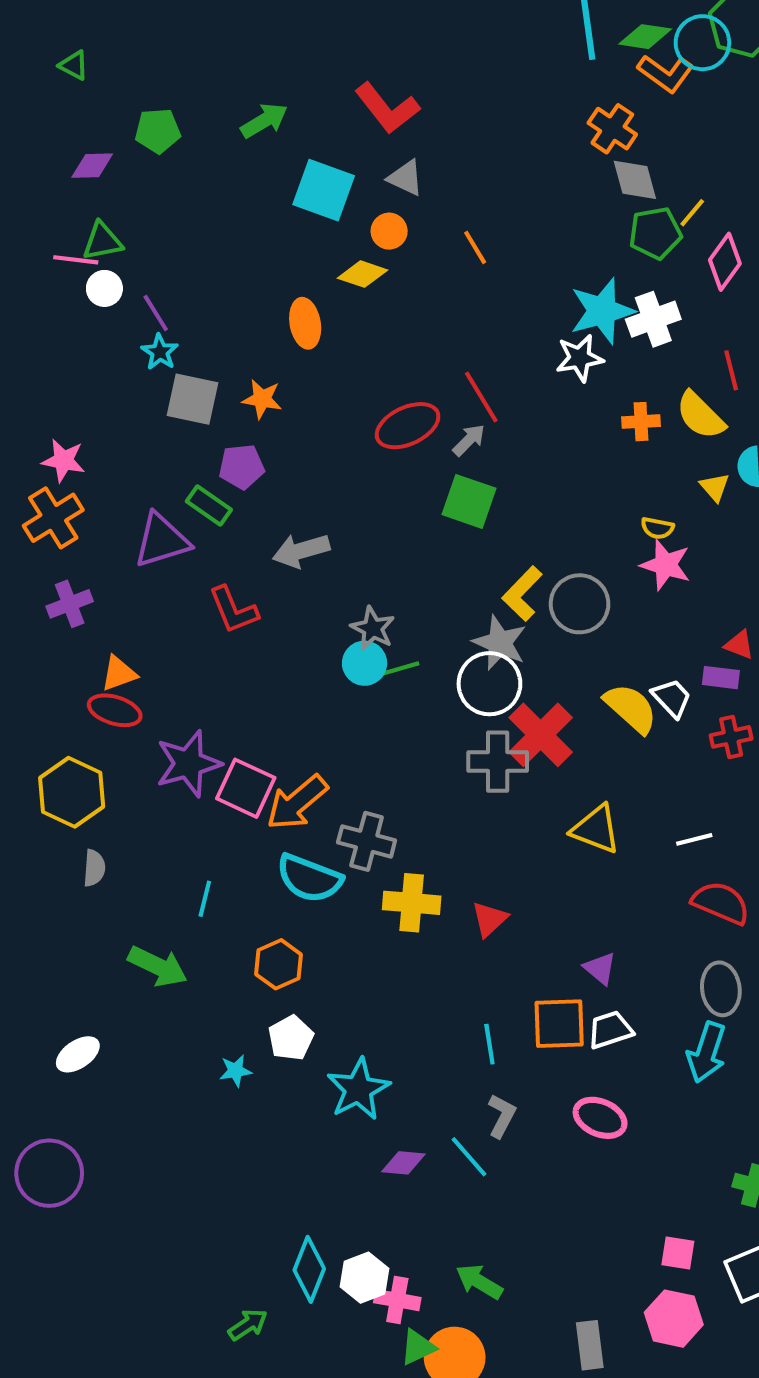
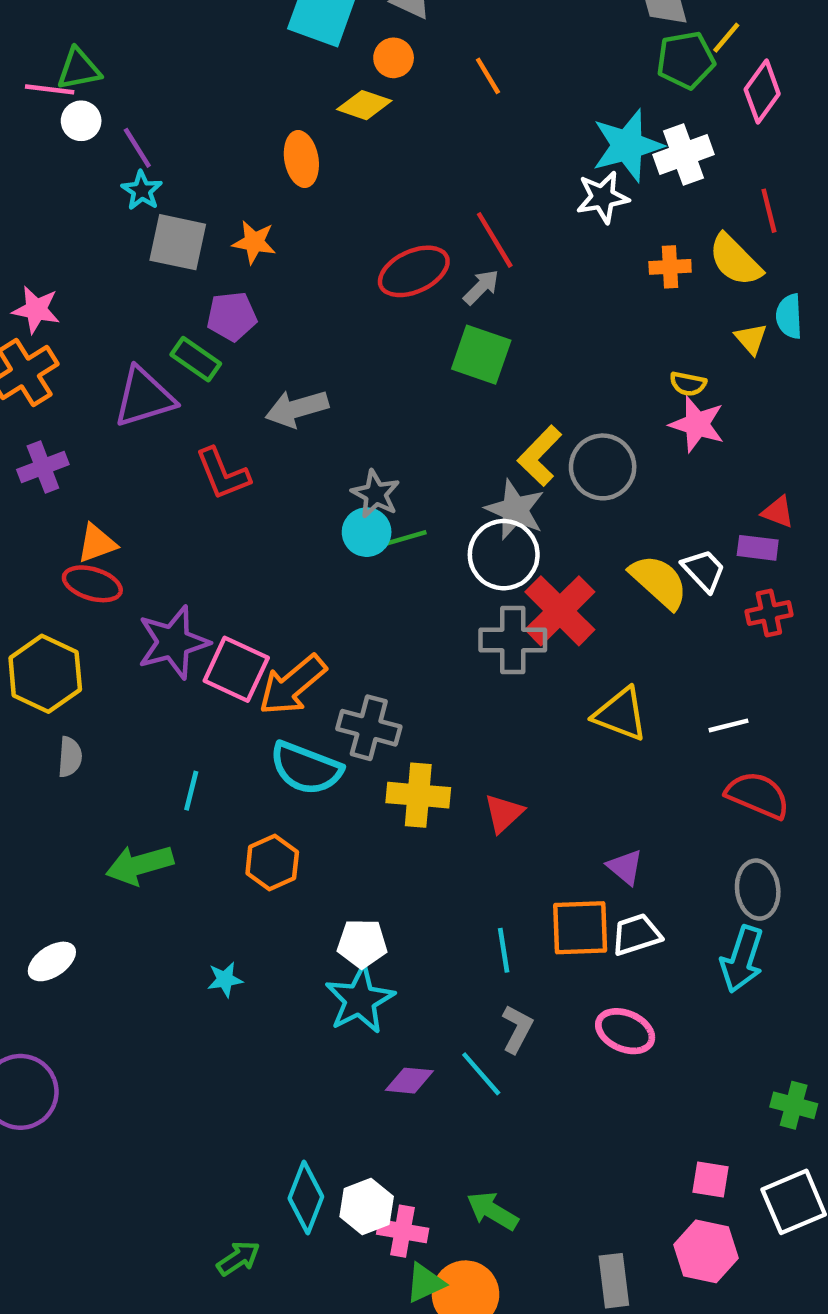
green arrow: (158, 966) -> (140, 865), turned 138
white pentagon: (291, 1038) -> (362, 943), moved, turned 30

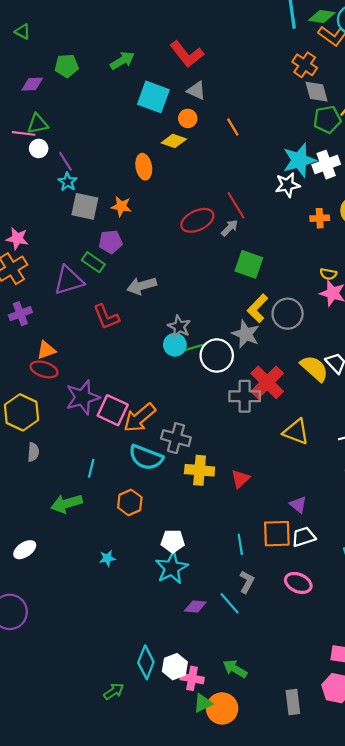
green square: (481, 355) -> (249, 264), moved
white circle: (504, 555) -> (217, 356), moved

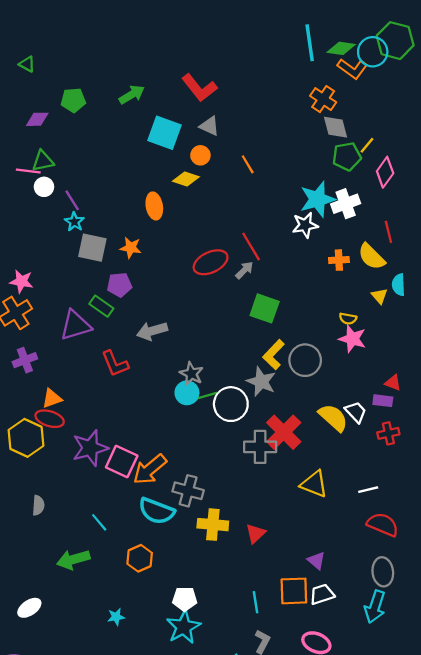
yellow hexagon: (21, 412) -> (26, 438), moved
cyan line: (91, 468) -> (99, 522), turned -54

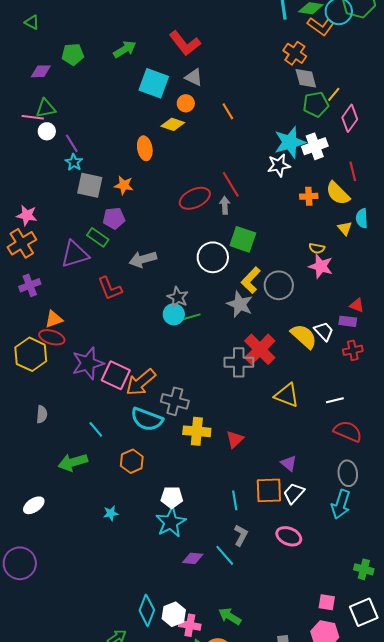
gray arrow: (244, 270) -> (225, 205), turned -48
white circle: (231, 404) -> (213, 257), moved
white trapezoid: (322, 594) -> (294, 493), turned -30

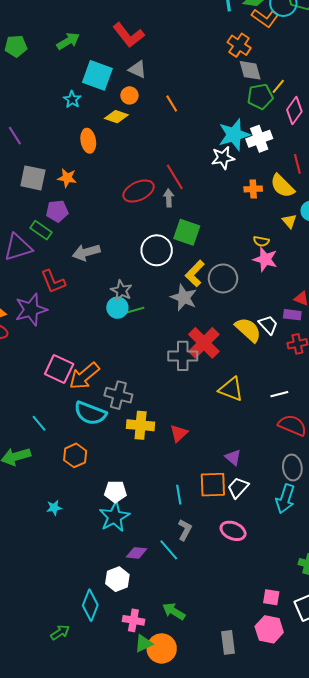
cyan star: (74, 162) -> (72, 99), moved
purple star: (88, 363) -> (31, 310), moved
white hexagon: (174, 614) -> (117, 579), moved

